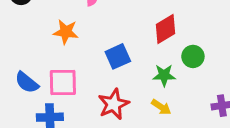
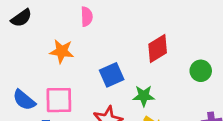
green circle: (193, 56) -> (201, 71), moved
green star: (164, 75) -> (144, 96), moved

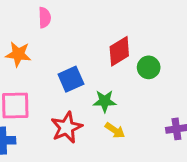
green circle: (201, 71) -> (149, 67), moved

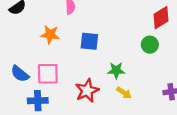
red diamond: (119, 51) -> (161, 18), moved
blue square: (71, 79) -> (89, 41), moved, turned 30

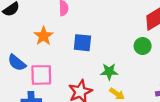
orange star: (50, 35) -> (44, 36), turned 30
blue semicircle: (20, 74) -> (17, 63), moved

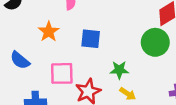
green circle: (143, 46) -> (155, 42), size x1.5
pink square: (41, 75) -> (62, 73), moved

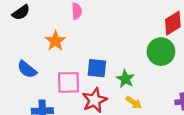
blue square: (91, 39) -> (97, 68), moved
green star: (119, 70) -> (125, 79), turned 30

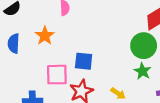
blue semicircle: (27, 69) -> (14, 43), moved, turned 54
green star: (125, 79) -> (142, 71), moved

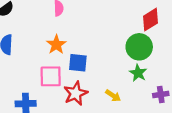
orange star: (45, 36) -> (56, 45), moved

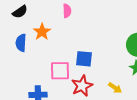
orange star: (56, 45) -> (42, 32), moved

